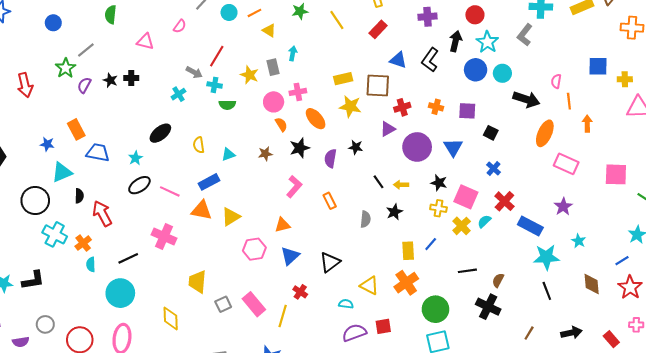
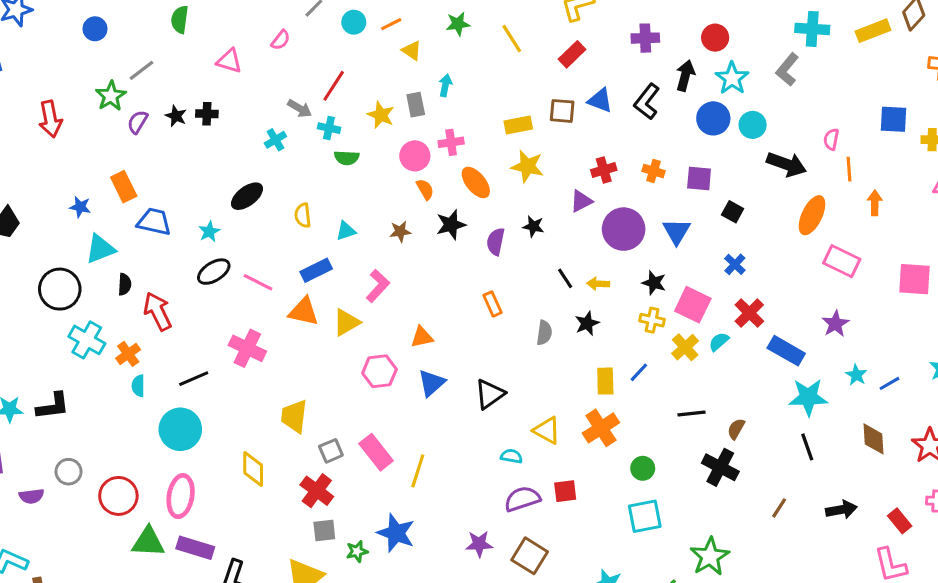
brown square: (378, 86) -> (562, 111), moved, size x0.7
pink L-shape: (294, 187) -> (378, 286), moved
blue line: (622, 261) -> (890, 383), moved
red cross: (300, 292) -> (317, 491), moved, size x1.5
green circle: (435, 309) -> (643, 468), size x0.6

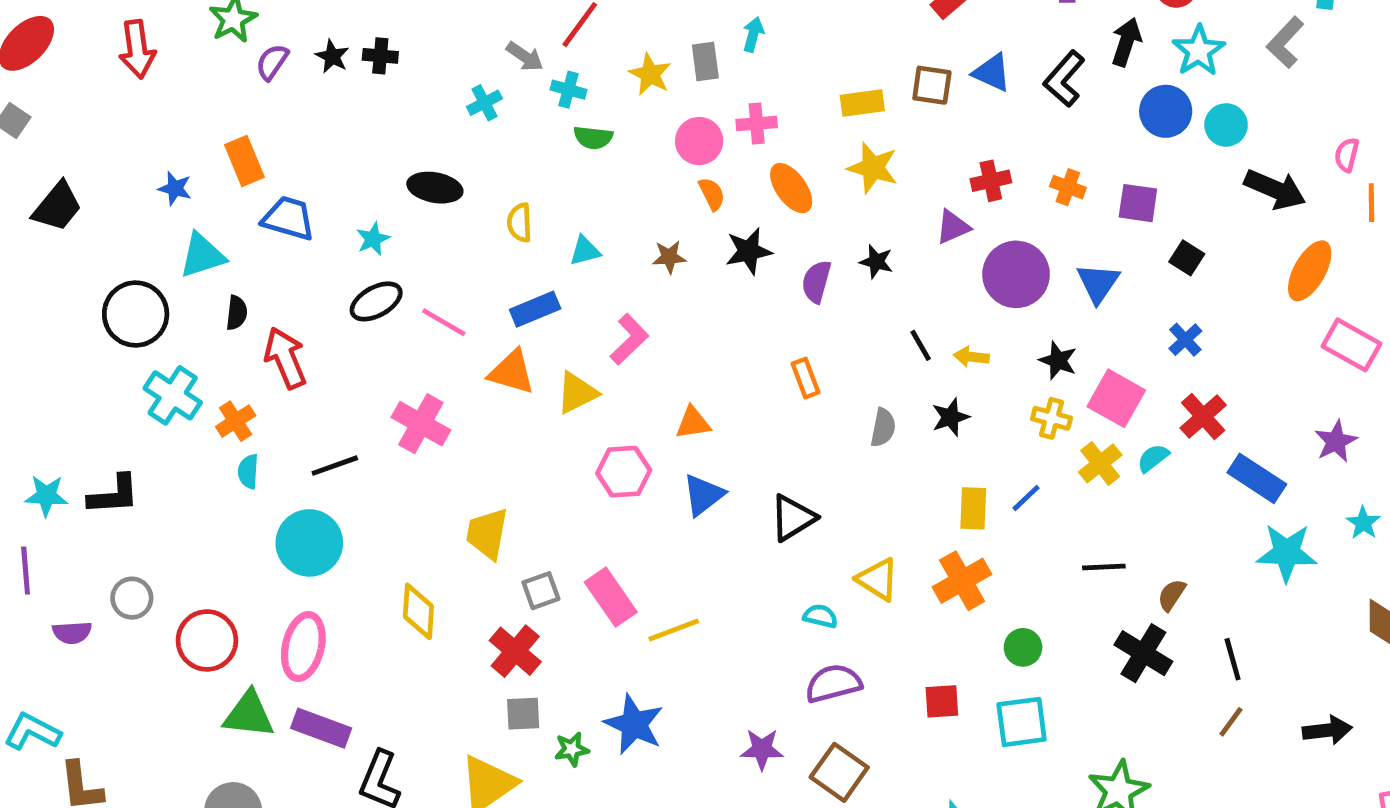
black ellipse: (247, 196) -> (435, 188), turned 44
black line: (807, 447) -> (1233, 659), moved
yellow line: (418, 471) -> (674, 630), turned 48
red square: (565, 491) -> (942, 701), moved

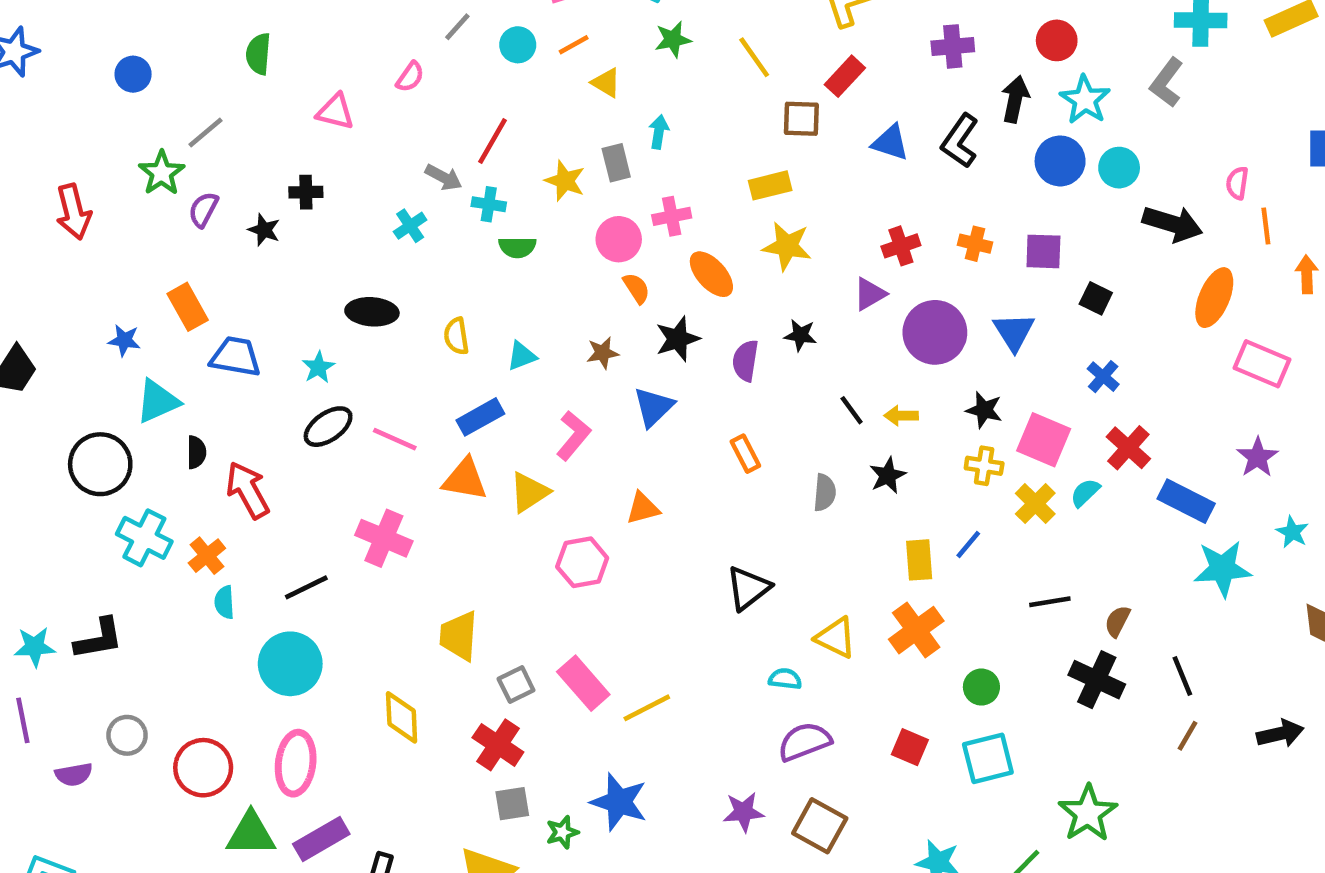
black star: (332, 56) -> (264, 230), moved
brown square: (932, 85) -> (801, 119), moved
blue triangle: (703, 495) -> (654, 407), moved
red square: (942, 701) -> (910, 747), turned 33
purple rectangle: (321, 728) -> (321, 839), turned -44

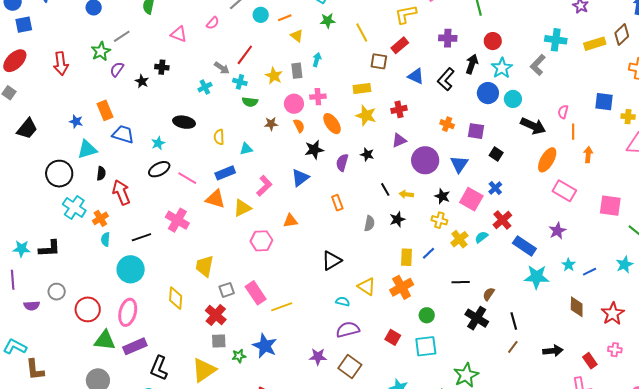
red cross: (901, 246) -> (399, 109), moved
brown star: (603, 353) -> (271, 124), moved
pink square: (1044, 440) -> (471, 199), moved

